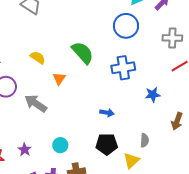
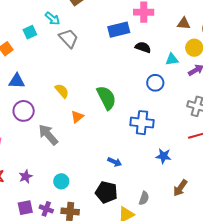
blue circle: (126, 26) -> (155, 83), size x0.7

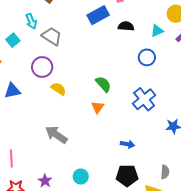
cyan arrow: (53, 18) -> (31, 21), turned 42
green semicircle: (106, 98) -> (103, 84), size x0.7
purple circle: (24, 111) -> (42, 67), moved
orange triangle: (77, 117) -> (98, 107), moved
blue cross: (142, 123) -> (144, 99), turned -30

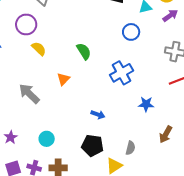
orange triangle: (98, 107) -> (63, 79), moved

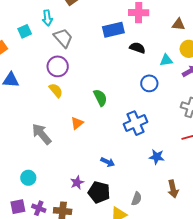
purple circle: (26, 24) -> (58, 66), moved
brown arrow: (166, 134) -> (173, 189), turned -48
purple star: (11, 137) -> (77, 183), moved
cyan circle: (47, 139) -> (28, 178), moved

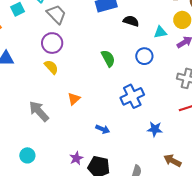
green semicircle: (100, 98) -> (108, 58), moved
blue arrow: (108, 162) -> (103, 129), moved
brown arrow: (173, 189) -> (172, 161), turned 132

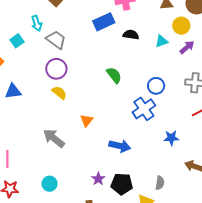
blue circle: (144, 56) -> (156, 86), moved
blue arrow: (103, 129) -> (120, 146), size x1.5

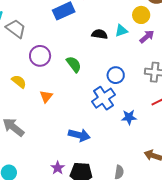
black semicircle: (131, 35) -> (100, 34), moved
purple circle: (56, 69) -> (40, 56), moved
orange triangle: (87, 121) -> (46, 97), moved
blue star: (171, 138) -> (129, 117), moved

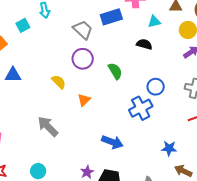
gray trapezoid: (16, 29) -> (83, 30), moved
cyan triangle: (121, 31) -> (154, 22), moved
blue star: (129, 117) -> (169, 148), moved

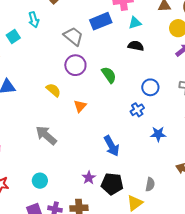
cyan triangle: (154, 22) -> (135, 23), moved
blue cross: (141, 108) -> (137, 110), size x0.6
blue arrow: (112, 142) -> (112, 146), turned 45
blue star: (169, 148) -> (158, 134), moved

